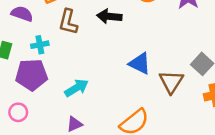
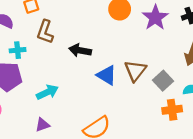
black arrow: (109, 16) -> (80, 50), moved
brown triangle: (171, 82) -> (135, 71), moved

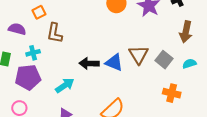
black arrow: (80, 50) -> (89, 63), moved
orange cross: (172, 110) -> (172, 93), moved, turned 30

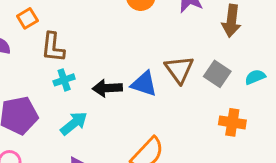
brown arrow: (186, 32) -> (231, 21), moved
cyan cross: (33, 53) -> (64, 80), moved

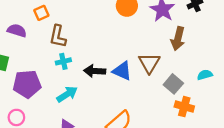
brown arrow: (231, 21) -> (178, 39), moved
gray square: (217, 74) -> (173, 84), moved

